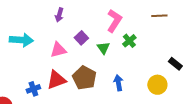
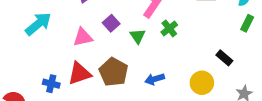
cyan arrow: (21, 40) -> (38, 24), turned -45
blue arrow: (118, 83) -> (155, 79), turned -98
blue cross: (33, 89) -> (51, 84), turned 32

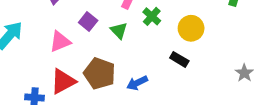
black rectangle: (224, 58) -> (179, 59), moved
blue arrow: (155, 79) -> (137, 83), moved
yellow circle: (202, 83) -> (191, 28), moved

